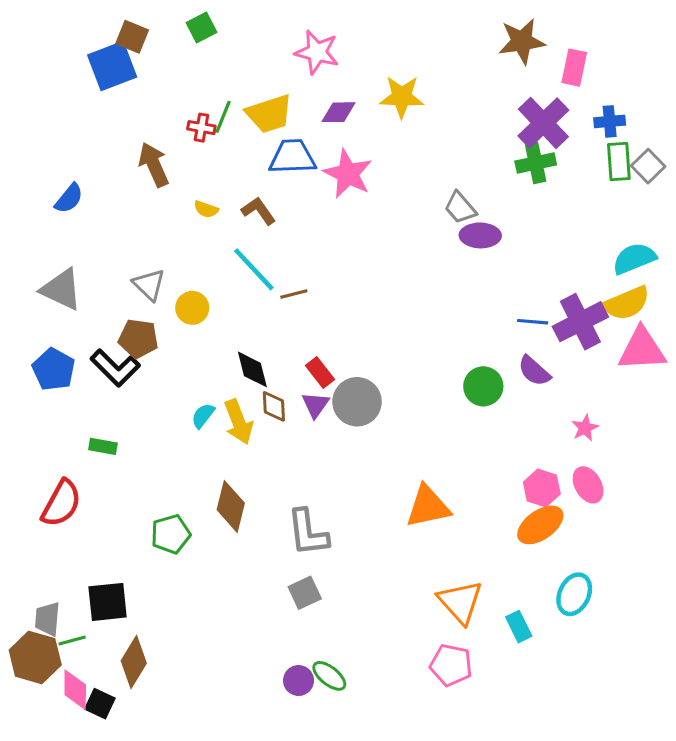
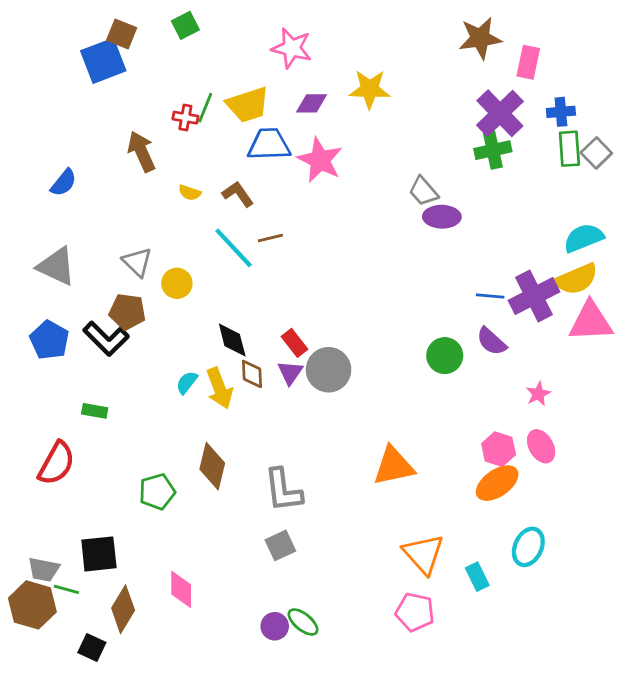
brown line: (294, 294) -> (270, 238), moved
gray trapezoid: (47, 619) -> (44, 570), turned -84
green line: (72, 640) -> (66, 589), turned 30
pink diamond: (75, 690) -> (181, 589), moved

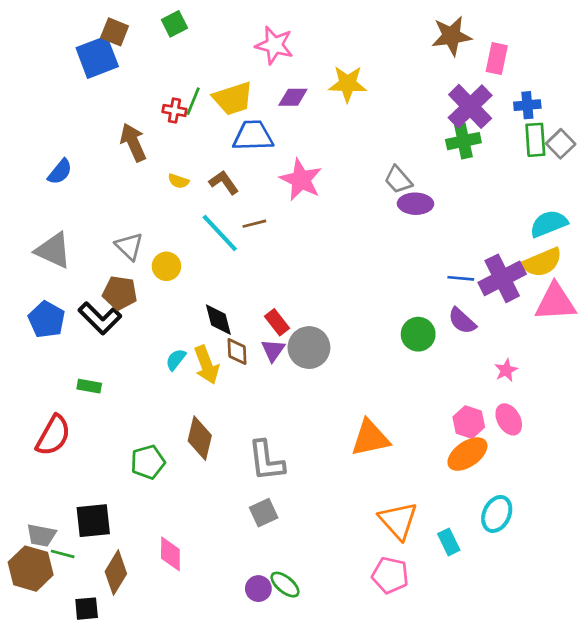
pink star: (320, 160) -> (301, 180), moved
black square: (92, 647) -> (87, 609), turned -30

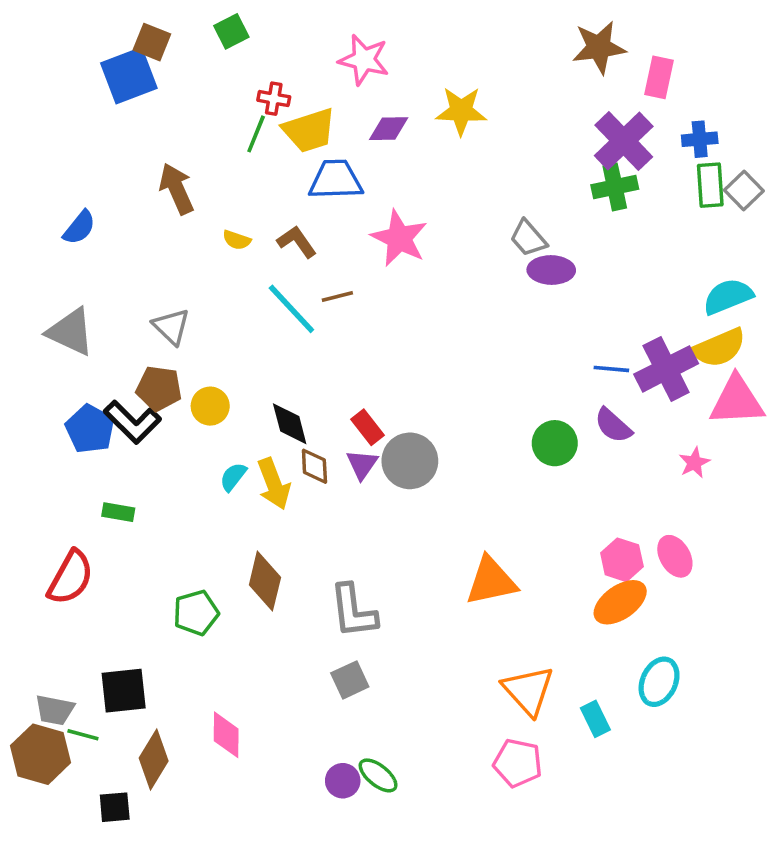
red cross: (174, 110) -> (274, 99), moved
yellow circle: (166, 266) -> (210, 406), moved
blue pentagon: (47, 320) -> (90, 429), moved
pink star: (506, 370) -> (694, 463), moved

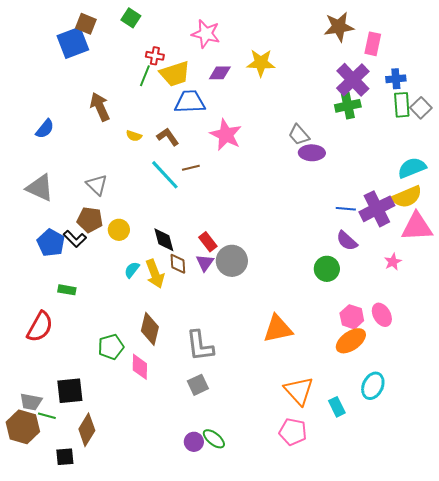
green square: (231, 31) -> (131, 18), turned -30
black L-shape: (132, 422) -> (75, 239), size x0.7
green circle: (555, 443) -> (327, 269), moved
pink diamond: (226, 735) -> (140, 367), moved

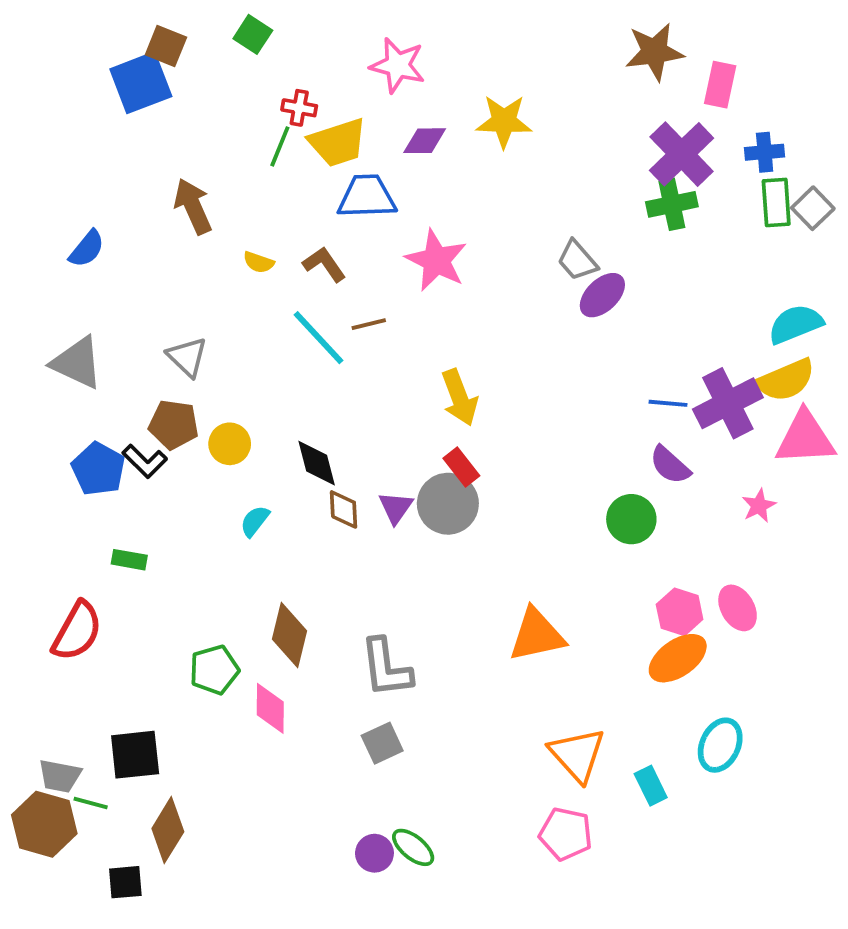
purple ellipse: (312, 153) -> (602, 295), turned -45
red rectangle: (208, 242) -> (461, 467), moved
yellow arrow: (155, 274) -> (459, 397), moved

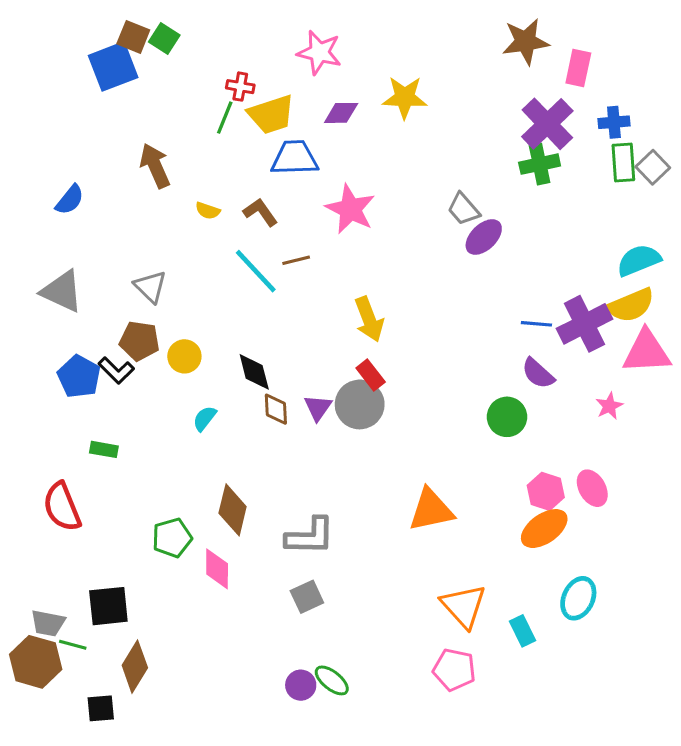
green square: (253, 34) -> (164, 39), moved
red semicircle: (77, 631) -> (62, 507), turned 129
gray L-shape: (386, 668) -> (310, 536), turned -82

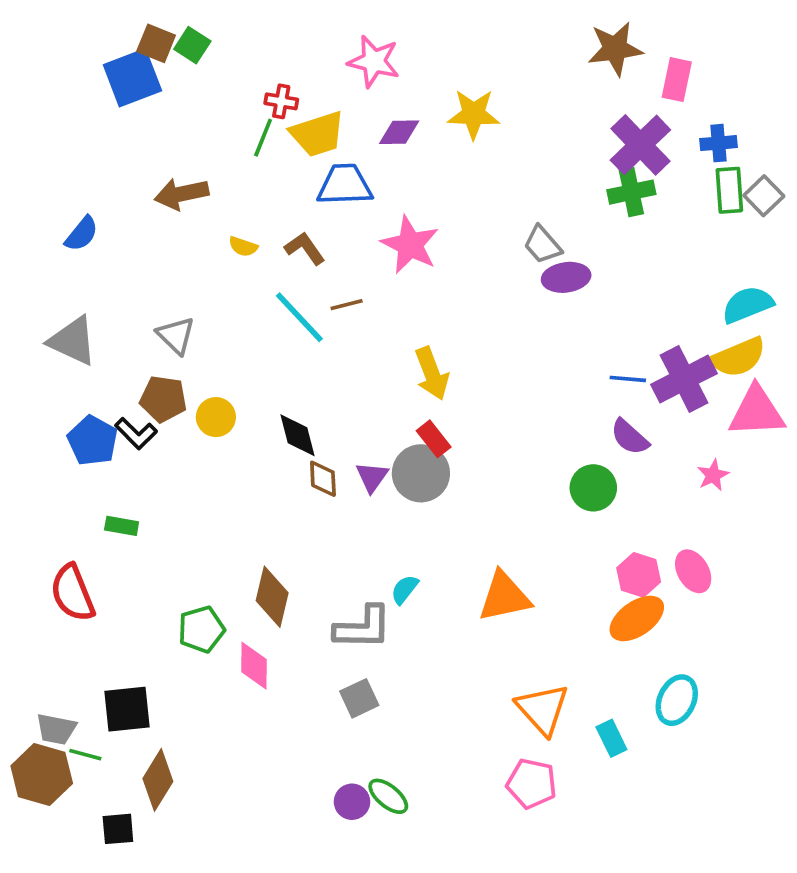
brown arrow: (155, 166) -> (181, 194), turned -78
purple ellipse: (484, 237) -> (566, 277), turned 36
cyan semicircle: (205, 418) -> (405, 589), moved

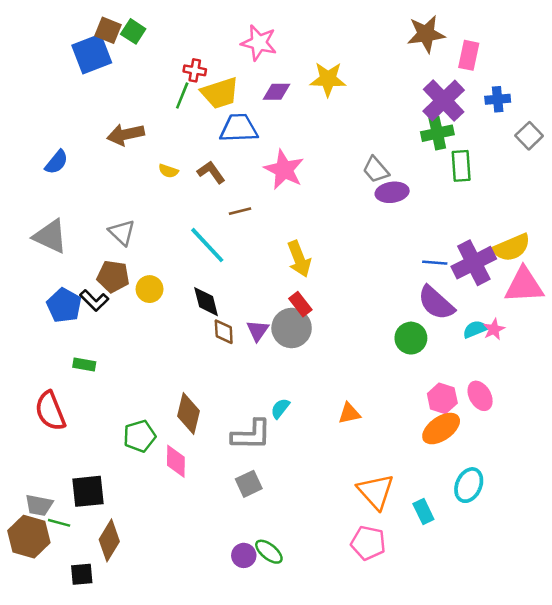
green rectangle: (729, 190) -> (461, 166), moved
cyan semicircle: (748, 305) -> (475, 329), moved, size x0.7
cyan line: (299, 317) -> (207, 245), moved
purple semicircle: (630, 437) -> (436, 303), size x1.4
orange triangle: (504, 597) -> (349, 413), size x0.6

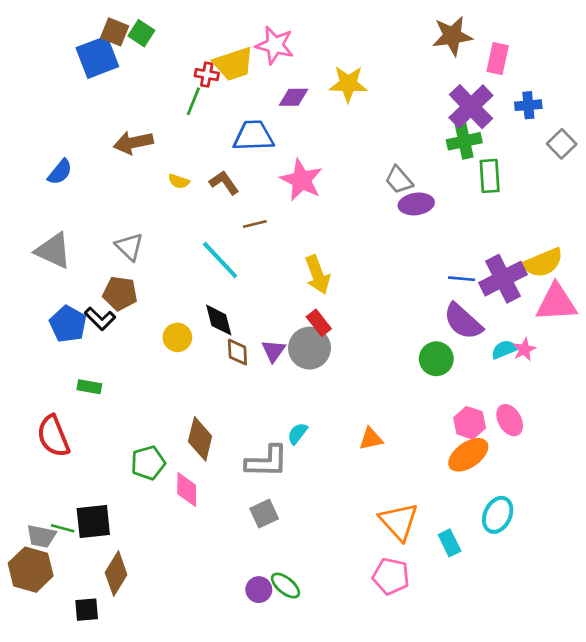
yellow trapezoid: (220, 93) -> (233, 64), moved
yellow circle: (150, 289) -> (177, 337), moved
green line: (59, 523) -> (63, 528), moved

